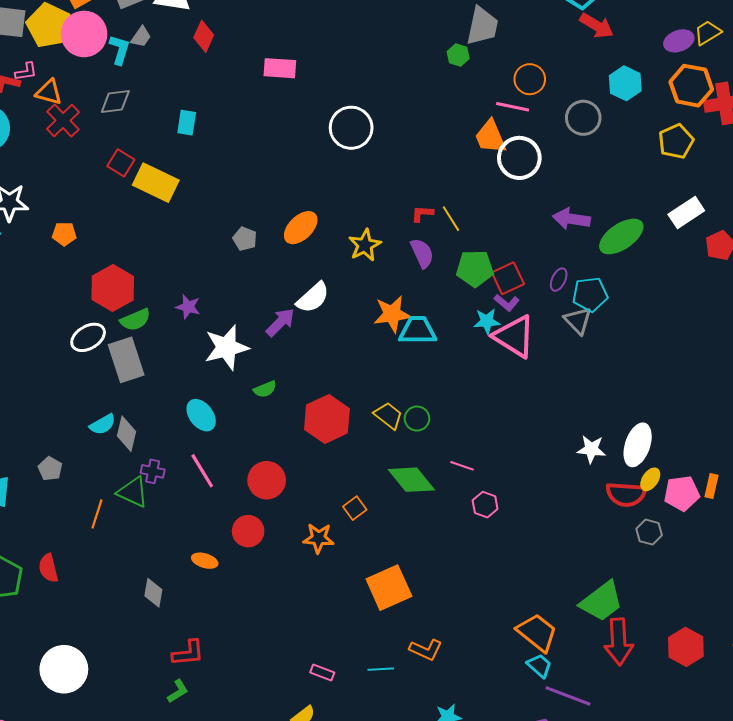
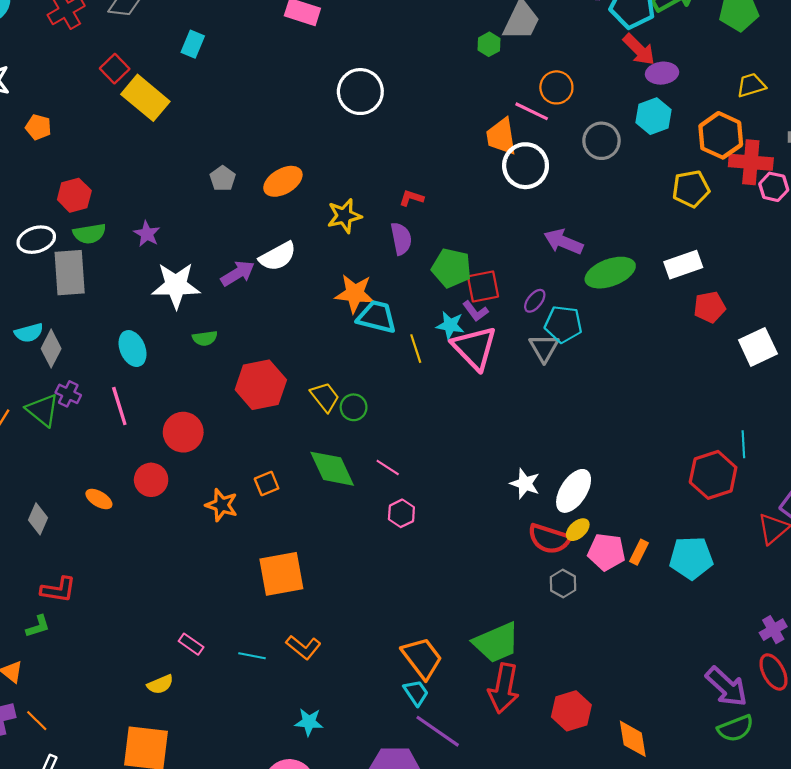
purple ellipse: (679, 41) -> (662, 73), moved
yellow line: (451, 219) -> (416, 349), moved
red hexagon: (113, 288) -> (74, 195), size x0.7

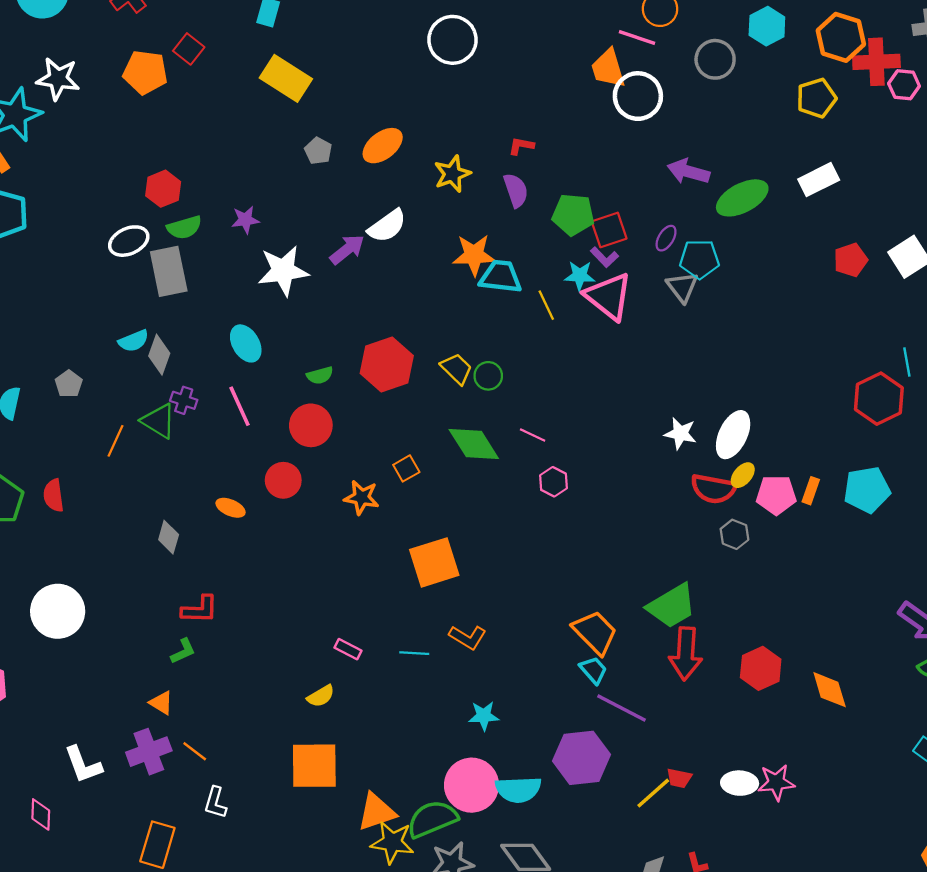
yellow rectangle: (145, 98) -> (286, 78), moved
orange pentagon: (38, 127) -> (145, 72), moved, size x1.6
purple star: (147, 234) -> (245, 220), turned -30
red pentagon: (710, 307) -> (851, 260), moved
green semicircle: (205, 338) -> (320, 375), moved

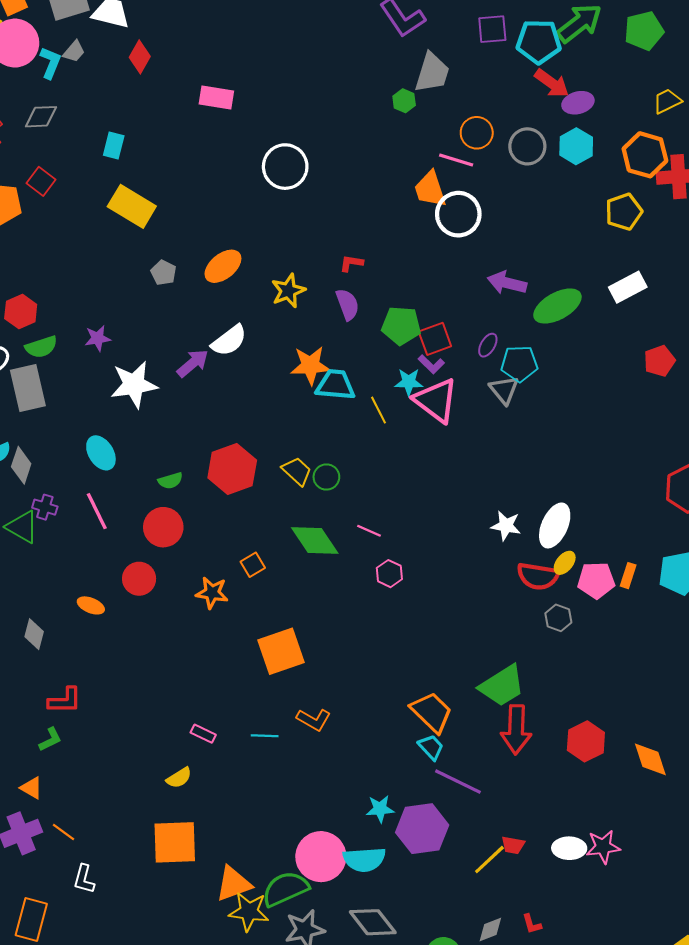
gray circle: (715, 59) -> (527, 146), moved
cyan star: (484, 716) -> (380, 809), moved

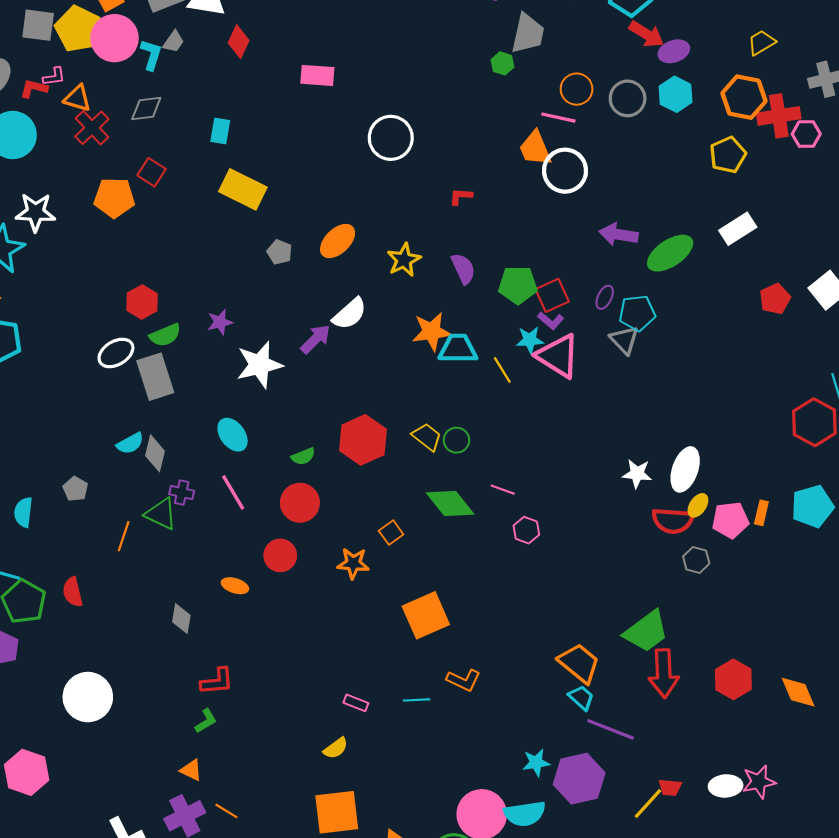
red L-shape: (351, 263) -> (461, 196), moved

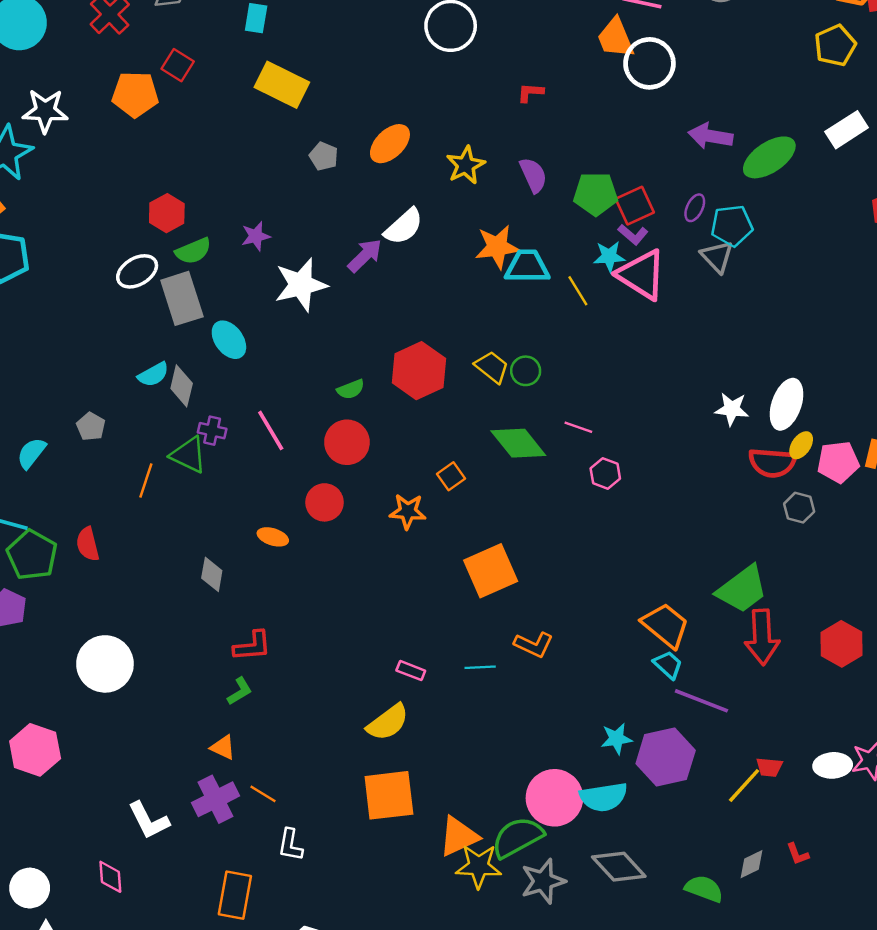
cyan ellipse: (233, 435) -> (229, 340), moved
cyan semicircle: (23, 512) -> (31, 453), turned 32
yellow semicircle: (336, 748) -> (388, 722), size x1.5

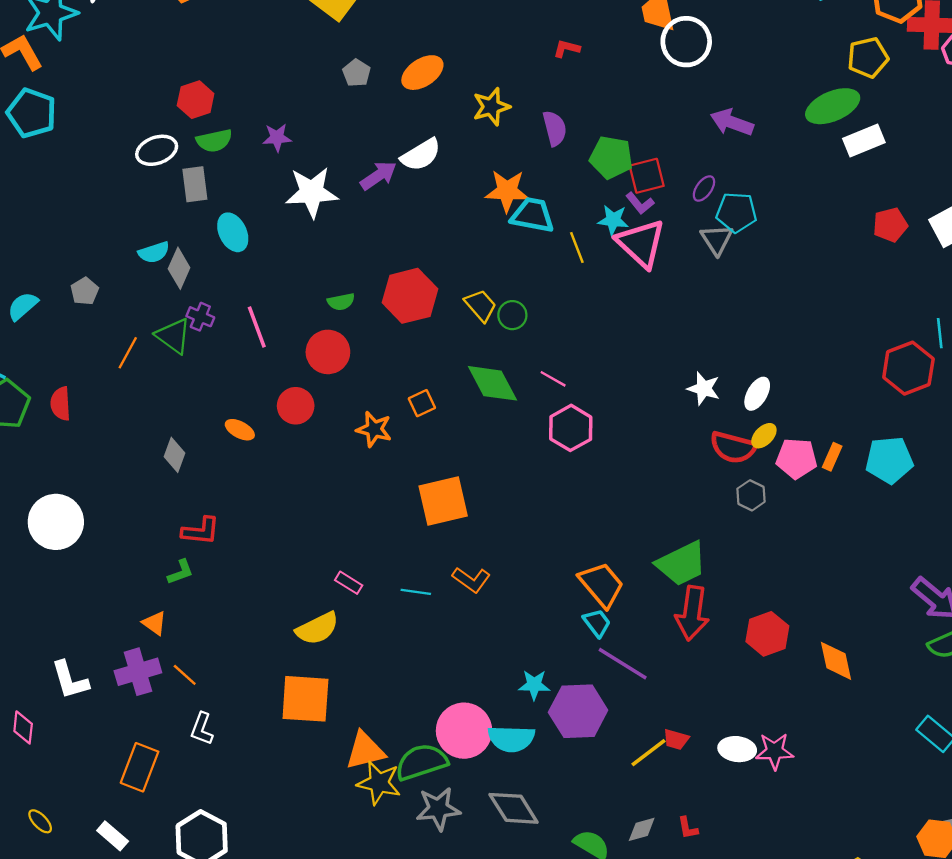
green ellipse: (769, 157) -> (833, 106), moved
gray rectangle: (182, 298) -> (195, 184), size x0.7
white ellipse: (786, 404) -> (757, 394), size x0.7
pink hexagon: (605, 473) -> (571, 428), size x1.5

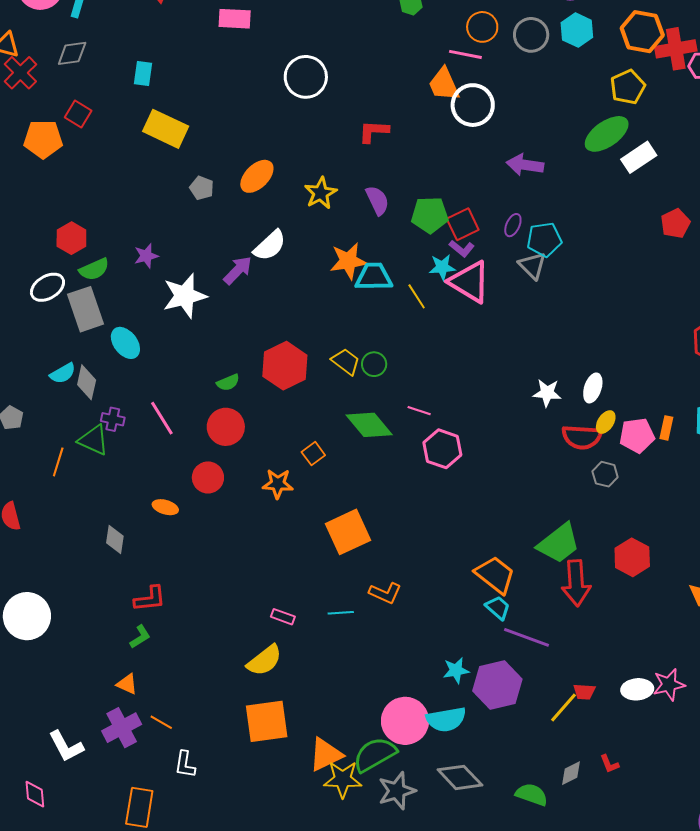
red L-shape: (567, 49) -> (374, 131), size x1.4
gray rectangle: (195, 184) -> (85, 309), size x1.4
red hexagon: (767, 634) -> (632, 557), moved

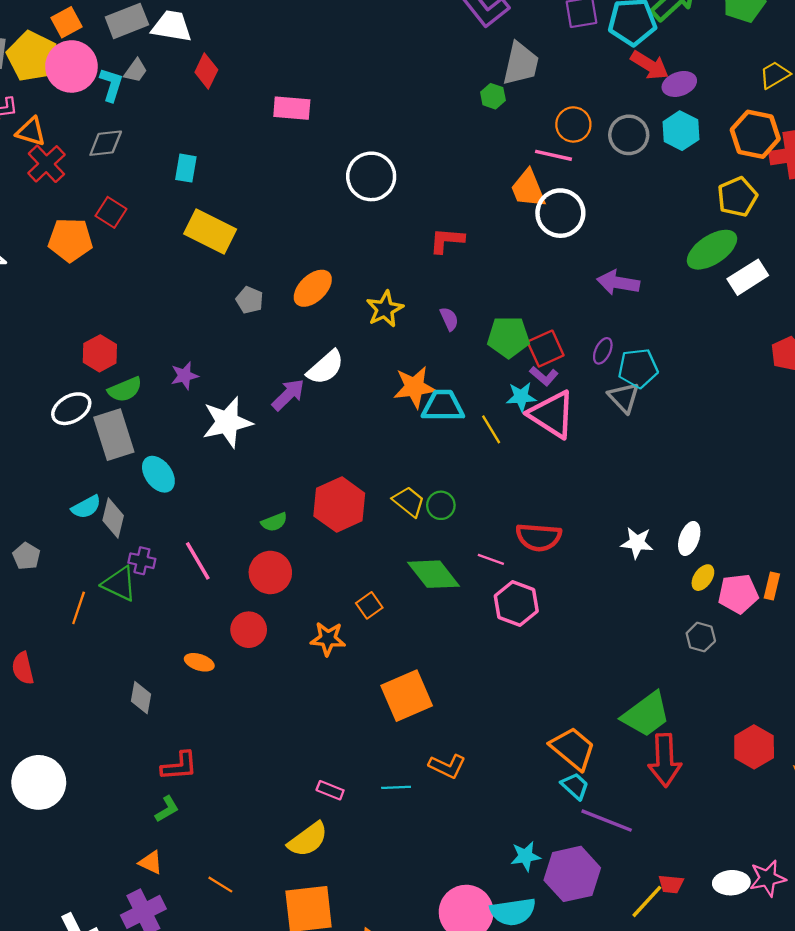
purple semicircle: (377, 200) -> (449, 319), size x0.7
red semicircle: (582, 437) -> (539, 537), moved
red hexagon: (632, 557) -> (754, 747), moved
orange line: (161, 722) -> (220, 885), moved

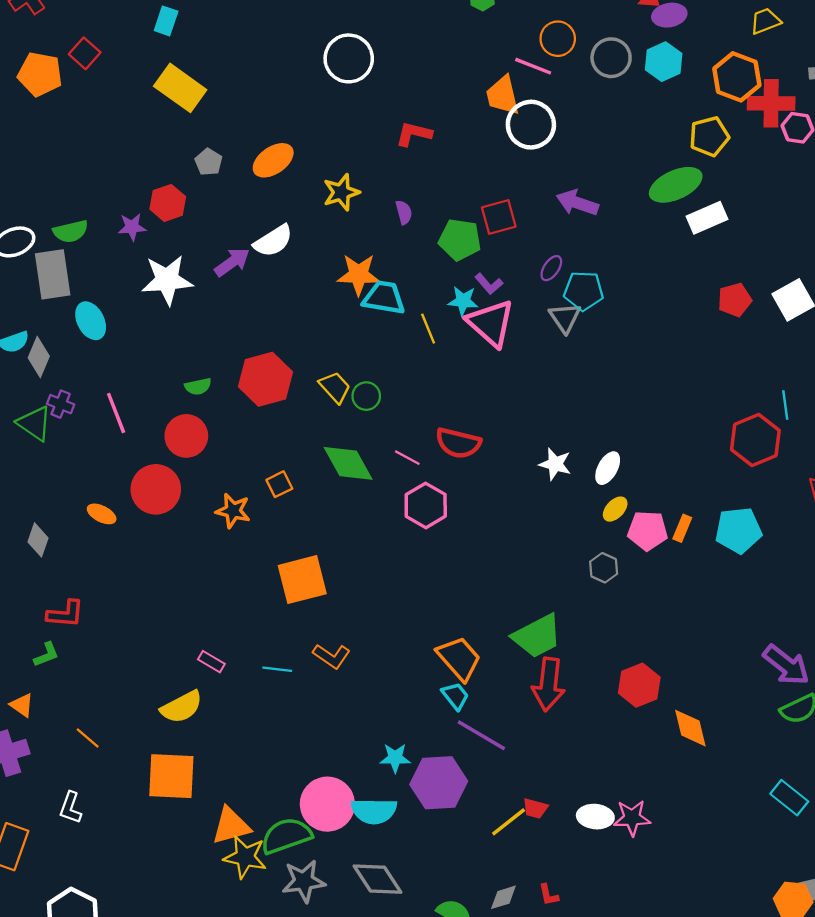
red square: (546, 349) -> (499, 217), moved
red hexagon: (100, 353) -> (168, 203), moved
red circle: (249, 630) -> (156, 489), size x1.4

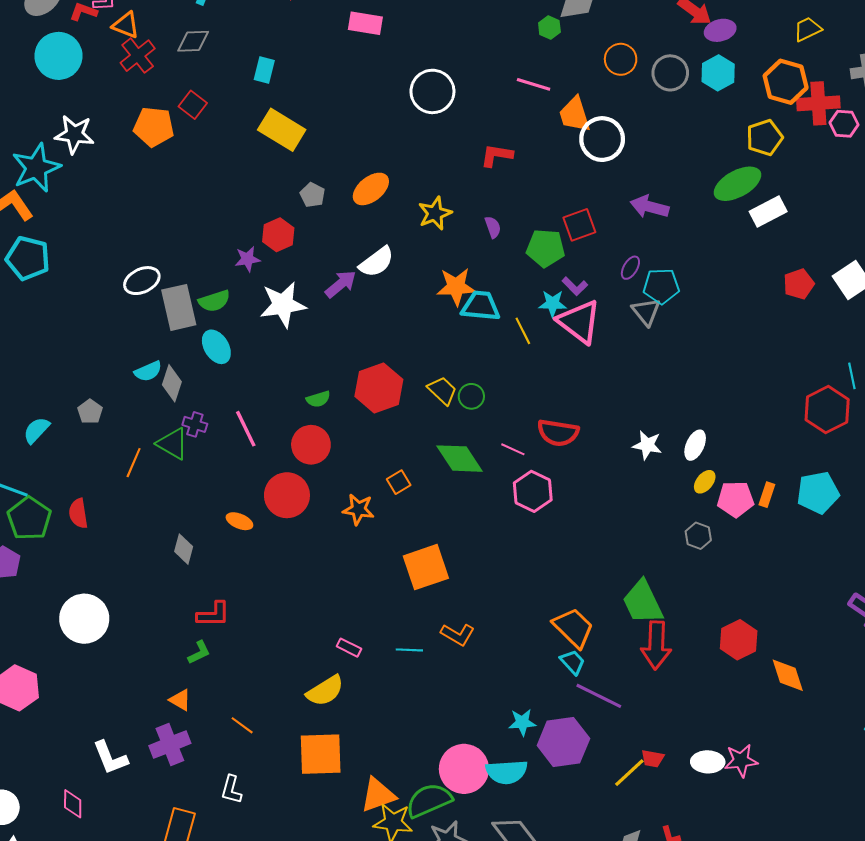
pink line: (533, 66) -> (534, 84), moved
green semicircle: (71, 231) -> (214, 301), moved
green trapezoid: (537, 636) -> (643, 602), turned 96

